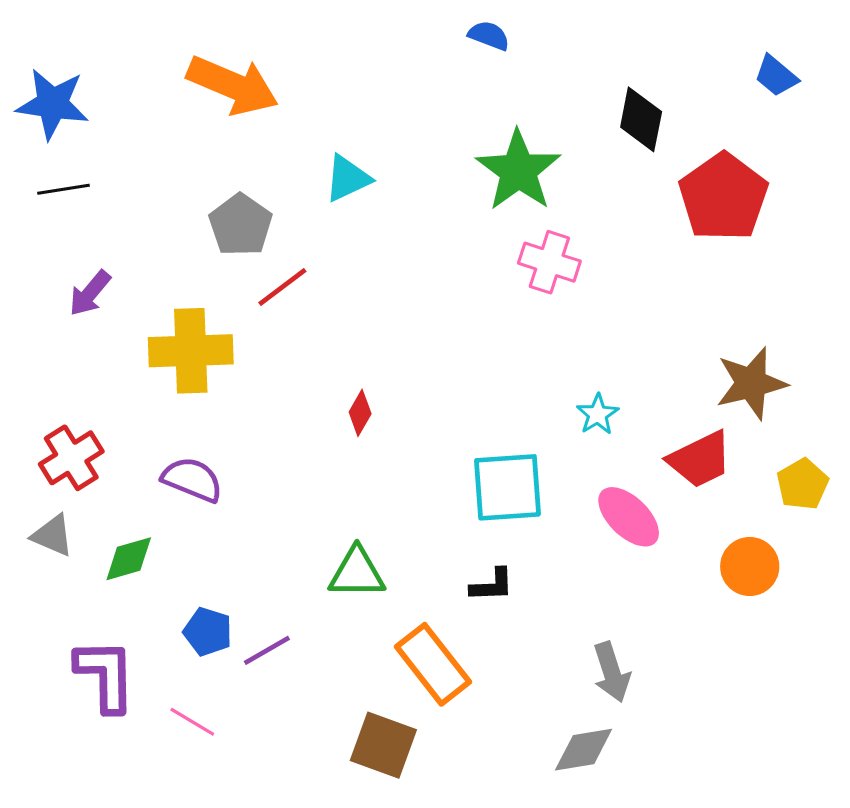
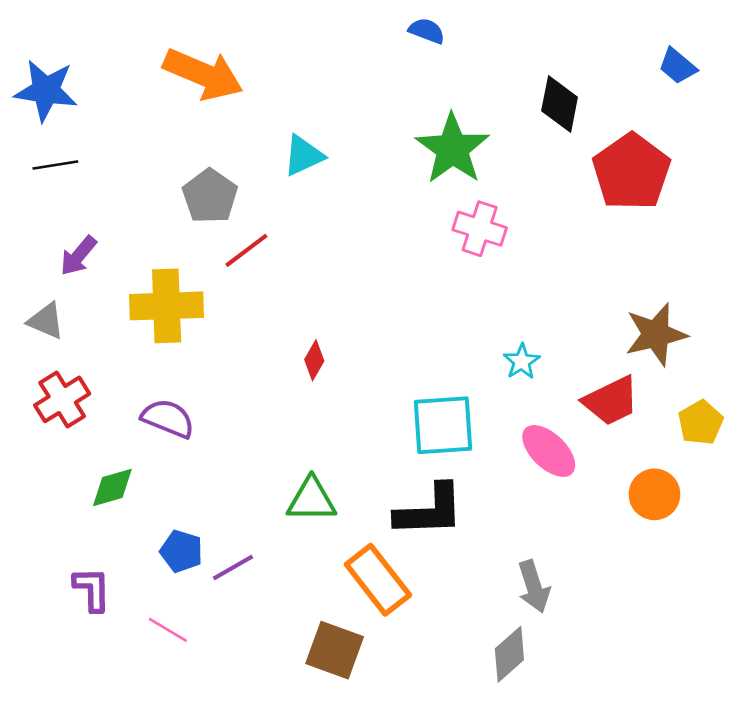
gray triangle: (53, 535) -> (46, 321), moved
black L-shape: (492, 585) -> (429, 511), size x1.8
purple L-shape: (105, 675) -> (92, 589), size x0.7
gray diamond: (584, 750) -> (509, 654), turned -32

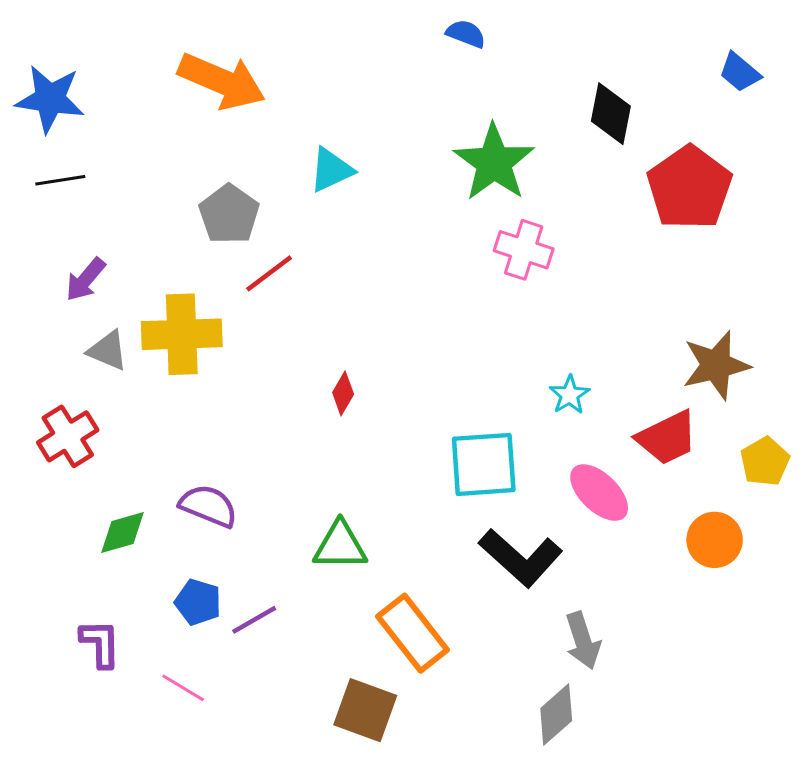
gray triangle: (46, 321) -> (108, 350), moved
purple semicircle: (168, 418) -> (208, 506), moved
black L-shape: (429, 511) -> (521, 558), moved, turned 44

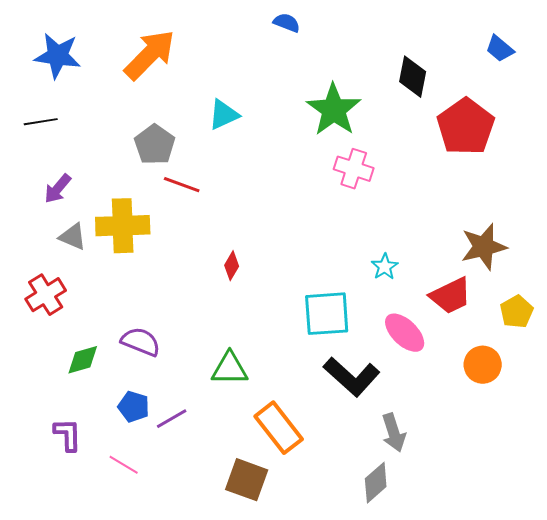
blue semicircle: (466, 34) -> (287, 23), moved
orange arrow: (222, 81) -> (150, 55), turned -68
blue star: (50, 99) -> (58, 56), moved
red line: (269, 273) -> (182, 185), turned 57

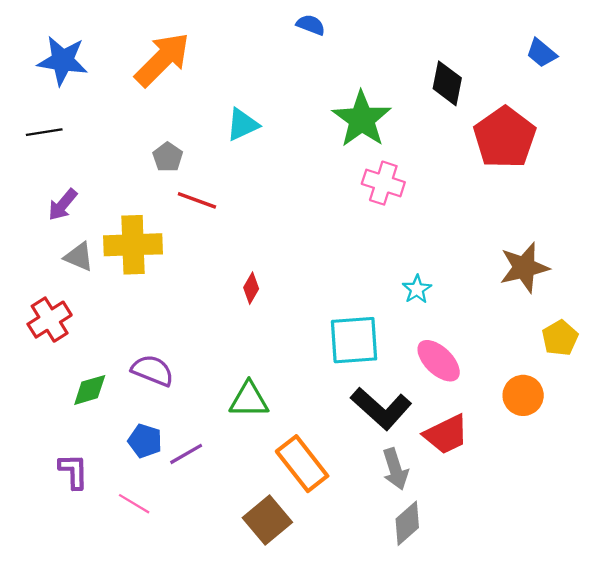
gray pentagon: (155, 145) -> (168, 157), size x0.7
red trapezoid: (451, 296) -> (446, 434), moved
gray arrow: (394, 433) -> (395, 469), moved
brown square: (247, 480) -> (267, 520), turned 30

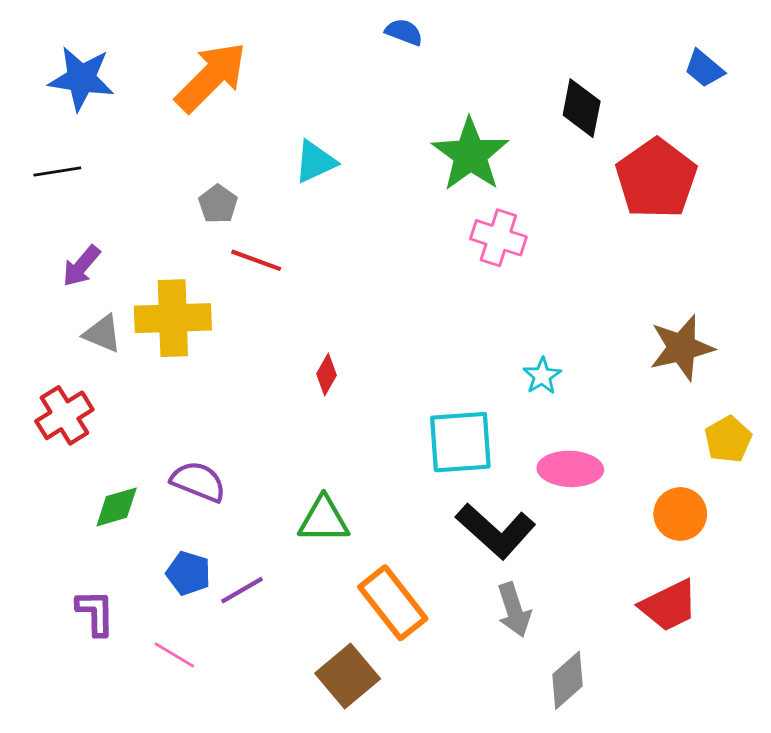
pink ellipse: (439, 361) -> (570, 469), turned -42
red trapezoid: (446, 434) -> (669, 606), moved
gray diamond: (407, 523) -> (567, 680), moved

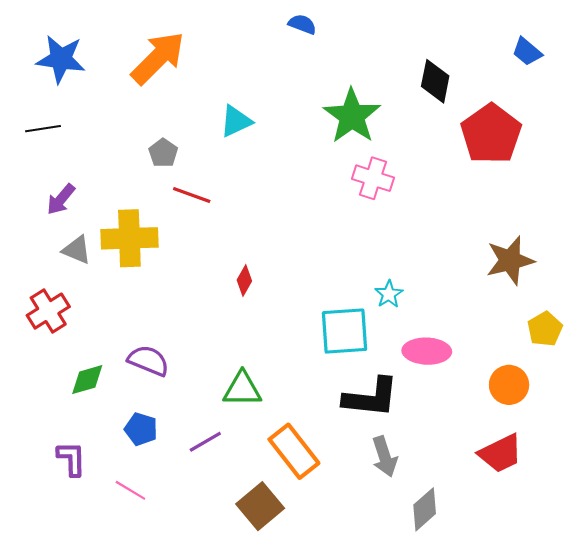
cyan star: (542, 376) -> (389, 294), moved
black L-shape: (496, 531) -> (371, 398), turned -36
purple line: (242, 590) -> (205, 442), moved

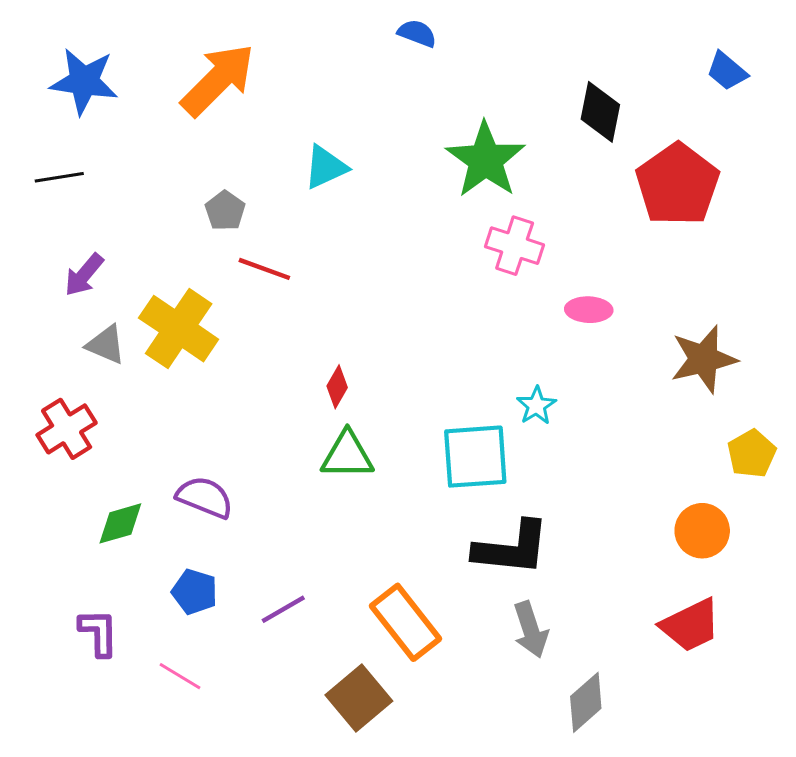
yellow cross: (129, 238) -> (179, 329), turned 36
pink ellipse: (427, 351) -> (589, 310), moved, size x0.7
green triangle: (242, 389) -> (347, 455), moved

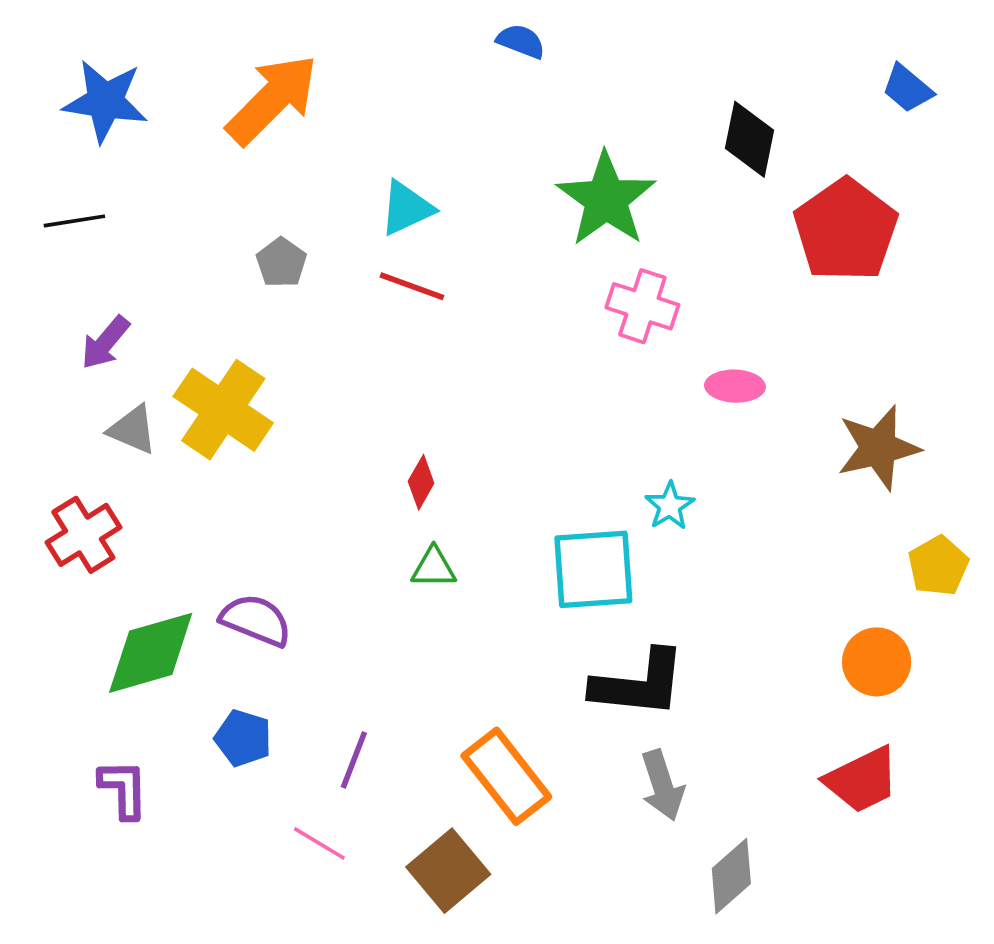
red line: (264, 269) -> (412, 286), moved
green triangle: (347, 455) -> (434, 568), size x0.7
green diamond: (120, 523) -> (151, 653), size x1.6
purple line: (283, 609) -> (354, 760), turned -39
pink line: (180, 676) -> (319, 843), moved

